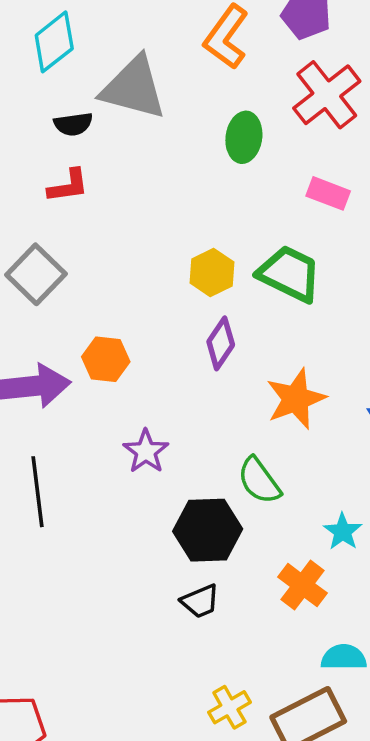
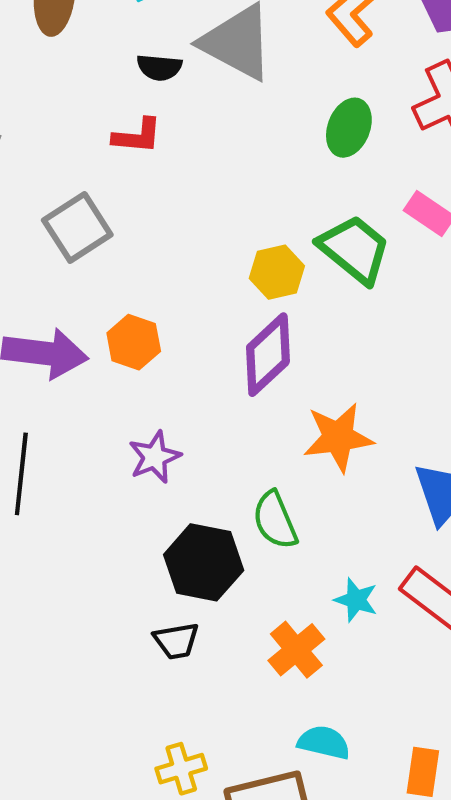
green trapezoid: (289, 274) -> (354, 249), moved
purple diamond: (221, 343) -> (268, 355), size x1.4
cyan star: (343, 532) -> (356, 600), turned -30

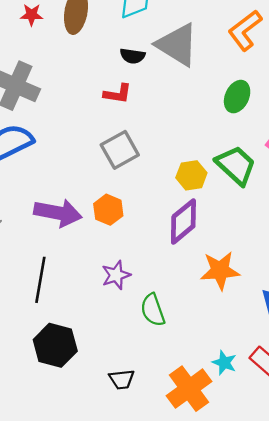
gray square: (77, 227) -> (120, 150), moved
green semicircle: (275, 520) -> (153, 310), moved
black hexagon: (204, 562) -> (55, 345), moved
orange cross: (296, 650) -> (189, 389), size x1.4

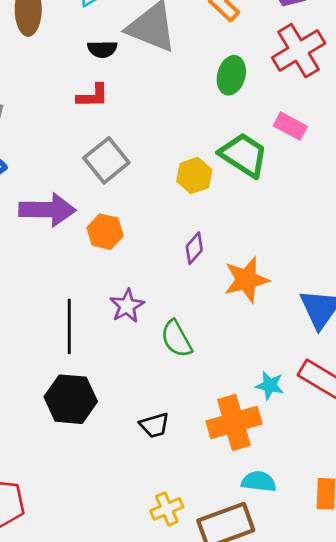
purple arrow: (58, 213) -> (47, 210), moved
purple diamond: (183, 221) -> (194, 248), moved, size x0.6
black line: (40, 280) -> (69, 326), moved
orange cross: (189, 389) -> (234, 422), turned 30

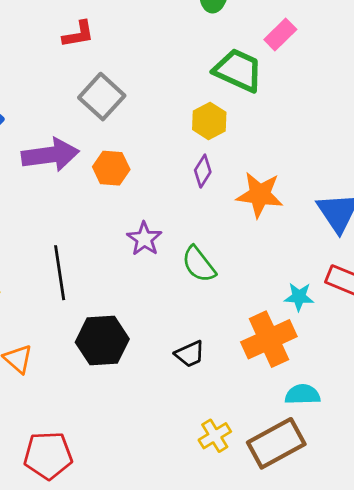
pink rectangle: (290, 126) -> (280, 34), turned -64
yellow hexagon: (194, 175) -> (209, 121), moved
orange star: (246, 280) -> (260, 195), turned 30
black line: (69, 326) -> (60, 273), moved

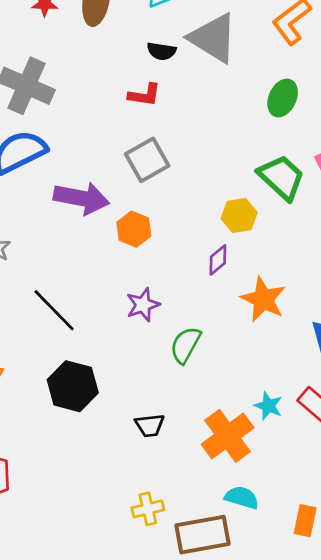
green semicircle: (199, 264) -> (185, 345), turned 48
black line: (60, 273) -> (54, 310), turned -54
orange cross: (269, 339) -> (228, 436), turned -30

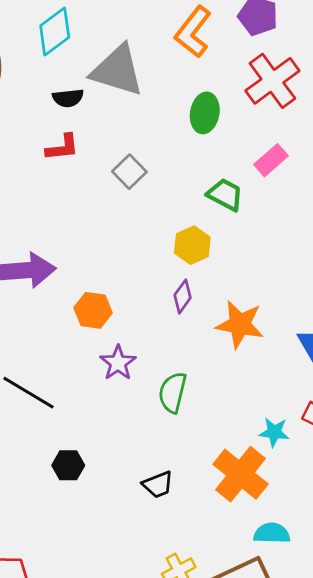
gray square: (147, 160) -> (129, 172), moved, size x0.7
green trapezoid: (281, 177) -> (225, 195), size x0.7
orange hexagon: (134, 229) -> (93, 310), moved
black hexagon: (73, 386) -> (68, 465), size x0.6

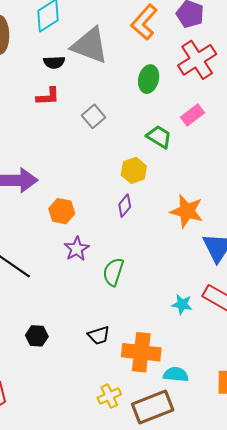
orange star: (240, 324) -> (187, 211), moved
black hexagon: (68, 465) -> (37, 336), moved
orange cross: (241, 474) -> (141, 352), moved, turned -36

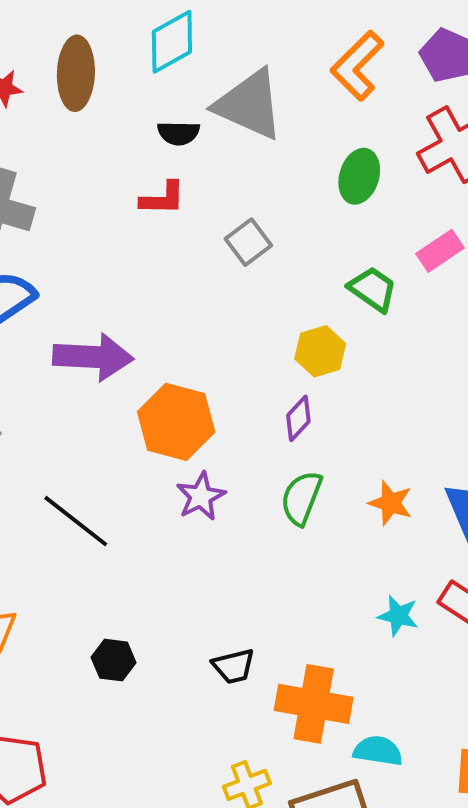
orange hexagon: (62, 211) -> (176, 422), size x1.5
orange star: (187, 211) -> (390, 503), moved, size x0.7
green semicircle: (113, 272) -> (301, 498), moved

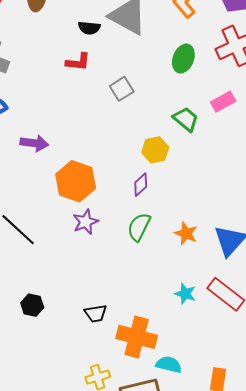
purple arrow: (93, 357) -> (34, 143), size x0.7

